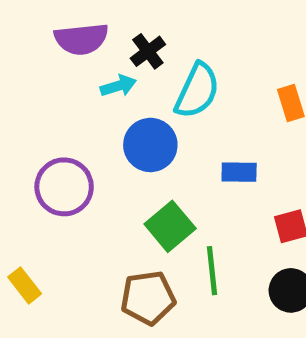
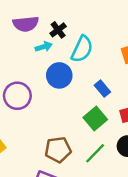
blue rectangle: (239, 172) -> (102, 89), turned 49
green square: (170, 226) -> (95, 119), moved
green line: (212, 271) -> (95, 153), moved, turned 50

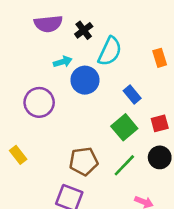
cyan arrow: (44, 47) -> (63, 62), moved

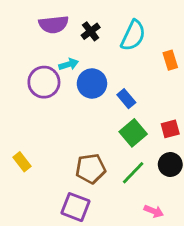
cyan semicircle: (110, 51) -> (133, 35), moved
blue rectangle: (132, 95) -> (126, 99), moved
purple circle: (39, 102) -> (44, 82), moved

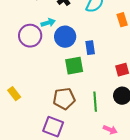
blue rectangle: (126, 99) -> (90, 48), turned 32
green square: (133, 133) -> (74, 66), moved, turned 30
green line: (133, 173) -> (95, 102), turned -48

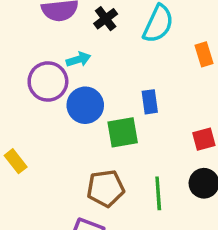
blue circle: (65, 37) -> (85, 105), moved
yellow rectangle: (14, 94) -> (16, 161), moved

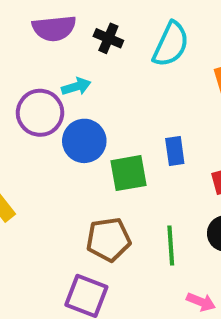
black cross: (106, 19) -> (108, 38), turned -30
blue rectangle: (150, 102) -> (175, 151), moved

